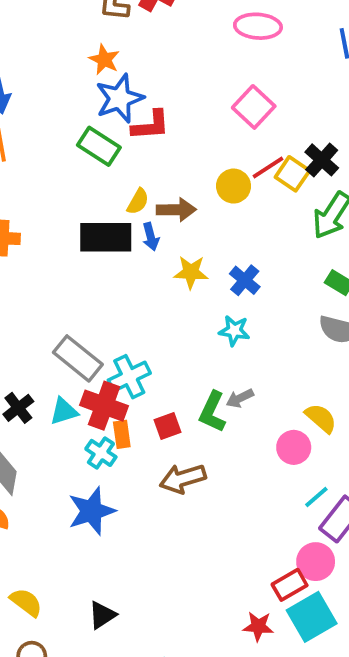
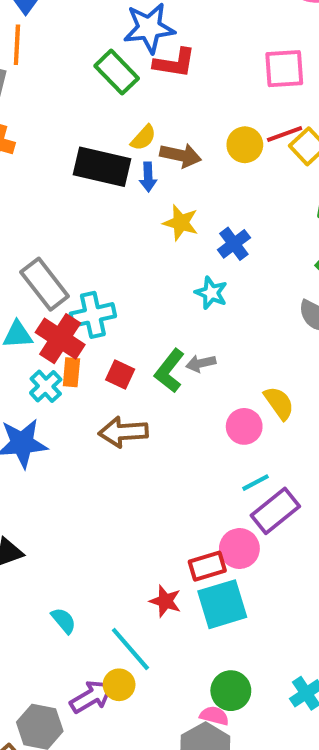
pink square: (254, 107) -> (284, 69), turned 30
red square: (168, 426) -> (120, 375), turned 32

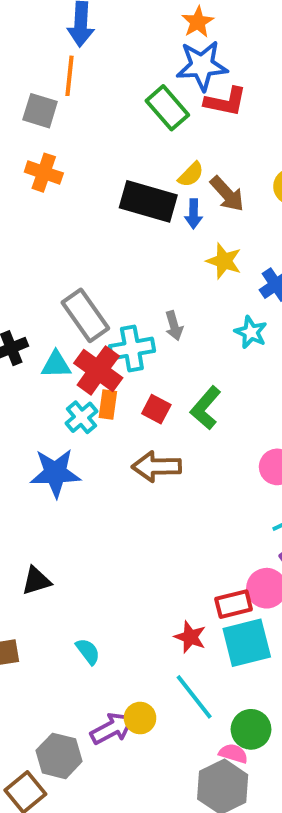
brown arrow: (181, 155) -> (227, 194), turned 33
gray arrow: (201, 363) -> (174, 326), moved, turned -96
cyan line: (130, 649) -> (194, 697), moved

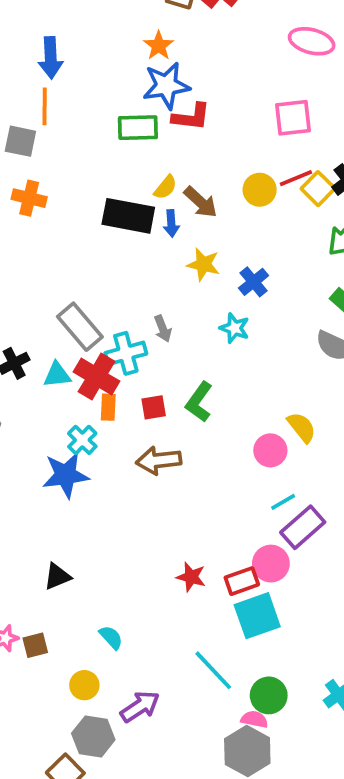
green rectangle: (167, 108) -> (138, 128), turned -45
red square: (156, 409) -> (154, 407), turned -32
cyan cross: (81, 417) -> (82, 440), moved
red star: (190, 637) -> (191, 577), moved
yellow circle: (140, 718) -> (84, 685), moved

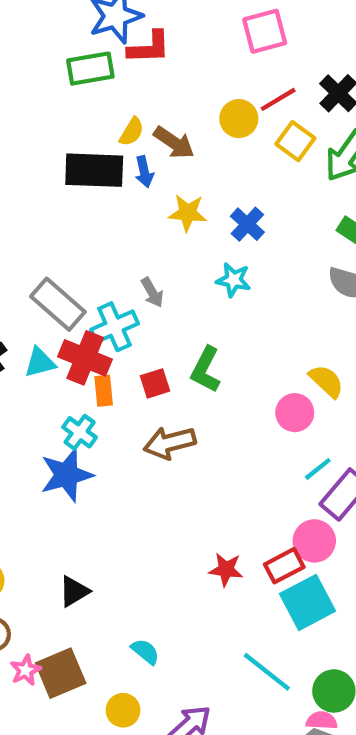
yellow square: (318, 189) -> (295, 141), moved
brown square: (35, 645) -> (61, 673), size x1.6

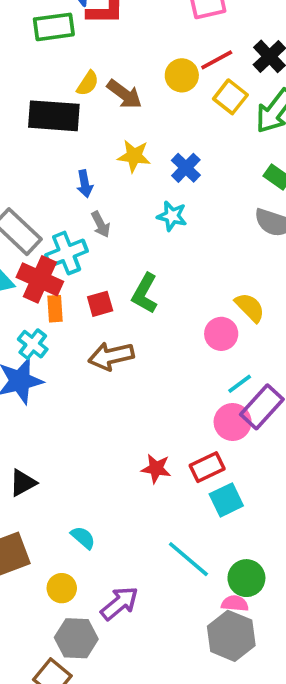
blue arrow: (144, 172) -> (85, 184), moved
pink circle: (314, 541) -> (233, 422), moved
cyan square: (308, 602) -> (226, 500), size x0.7

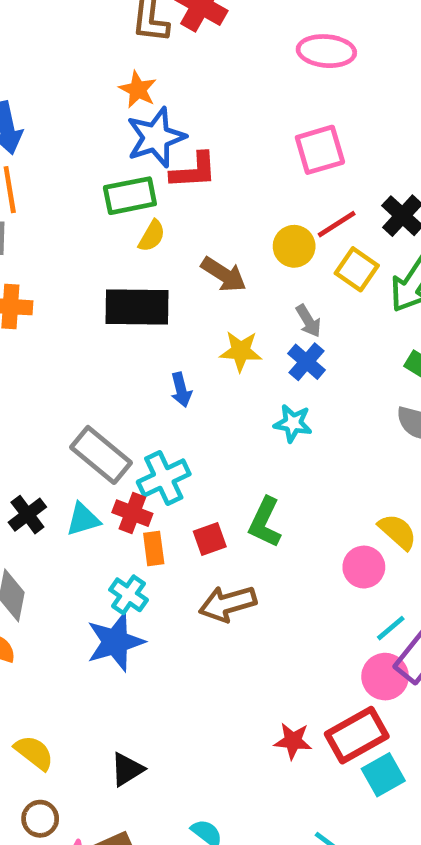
yellow semicircle: (88, 83) -> (152, 236), moved
gray arrow: (101, 224) -> (308, 321), moved
red cross: (40, 279) -> (132, 513), size x0.7
red rectangle: (207, 467) -> (357, 735), size x1.4

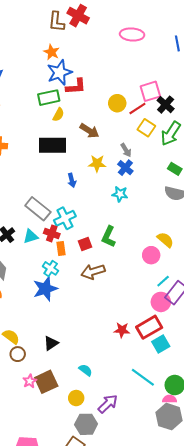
pink square: (320, 150) -> (150, 91), moved
yellow circle: (294, 246) -> (117, 103), moved
brown circle: (40, 819) -> (18, 354), moved

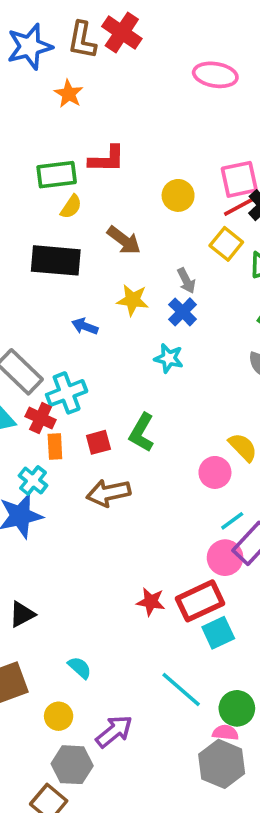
blue star: (60, 72) -> (30, 47), moved
red line: (137, 109) -> (239, 207), moved
blue arrow: (72, 180) -> (85, 326), turned 120

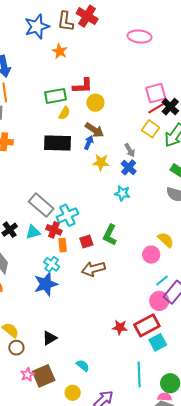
yellow circle: (178, 195) -> (95, 103), moved
blue arrow: (85, 326) -> (89, 143), moved, turned 96
cyan line: (181, 689) -> (139, 375), turned 50

